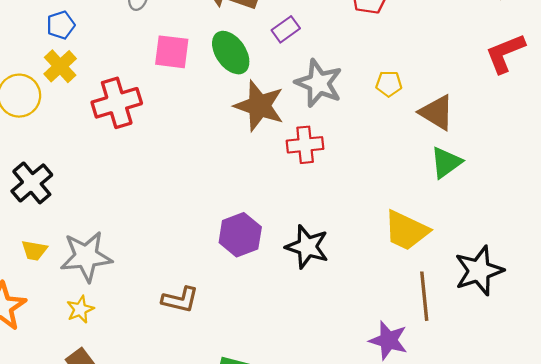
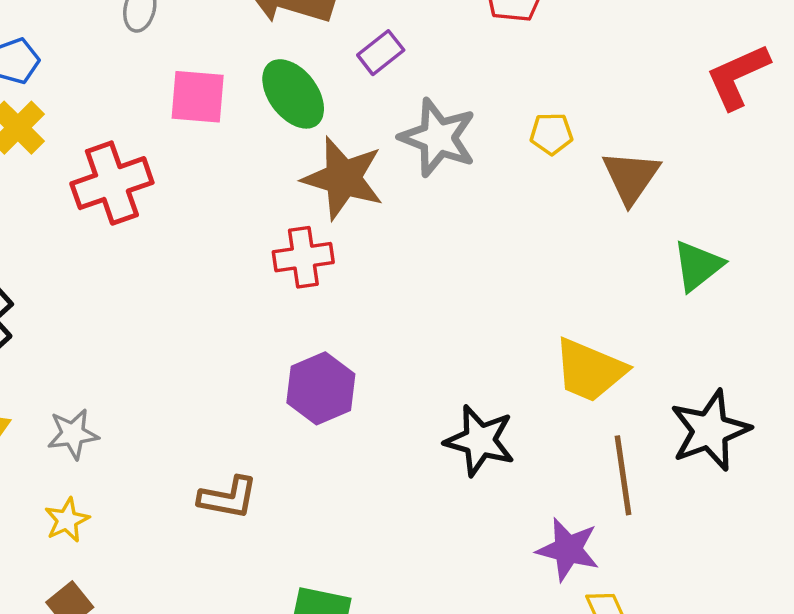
brown triangle: (437, 112) -> (631, 177), turned 36
red cross: (305, 145) -> (303, 257), moved
green triangle: (446, 162) -> (698, 266), moved
black star: (307, 247) -> (480, 441), moved
gray star: (86, 256) -> (73, 434), size x0.6

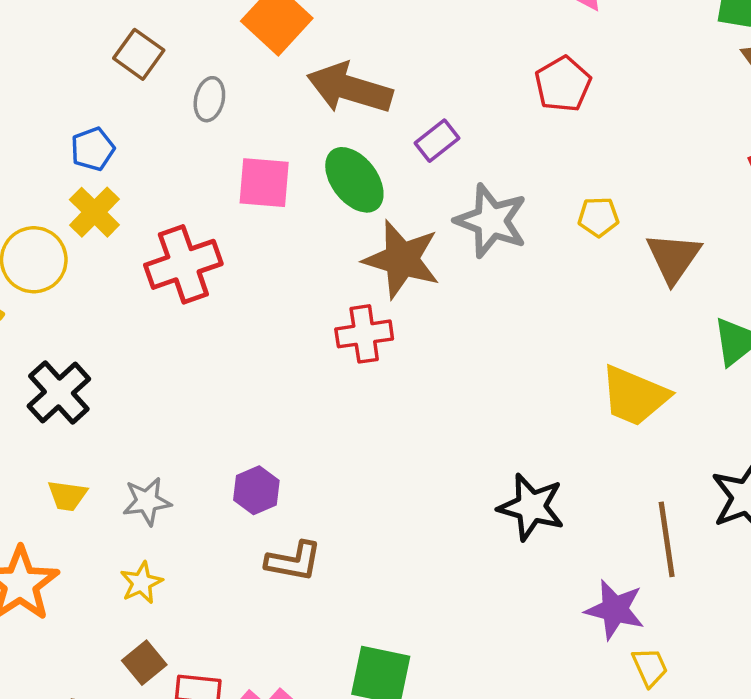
yellow trapezoid: (590, 370) -> (635, 396), moved
purple hexagon: (321, 388) -> (256, 490), moved, size x0.7

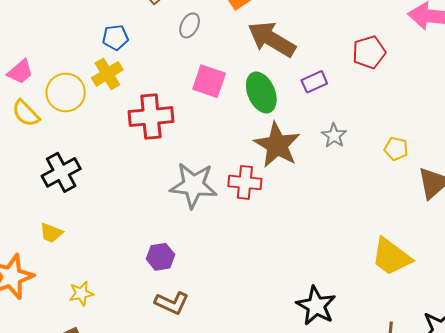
red pentagon: (563, 84) -> (369, 52), moved
gray star: (491, 221) -> (334, 136), size x0.6
gray star: (147, 501) -> (193, 185), moved, size x1.6

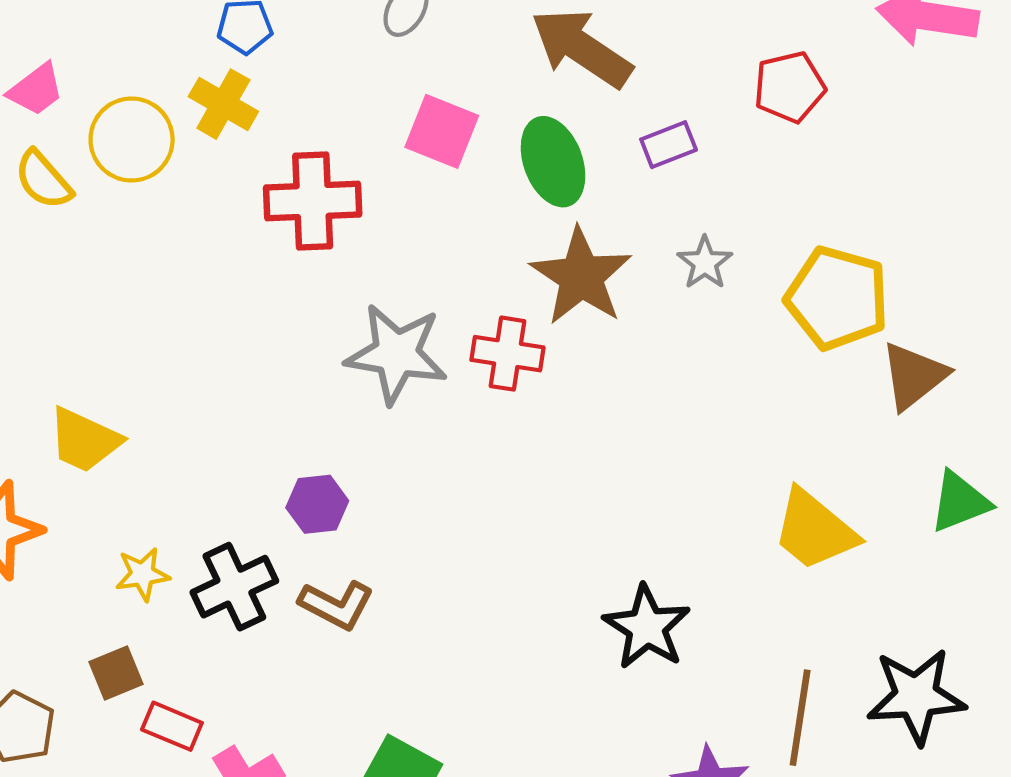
yellow cross: (107, 74) -> (223, 104), turned -32
yellow pentagon: (396, 149) -> (837, 298), size x2.0
black cross: (61, 172) -> (234, 587), moved
yellow trapezoid: (51, 233) -> (84, 440), size x1.5

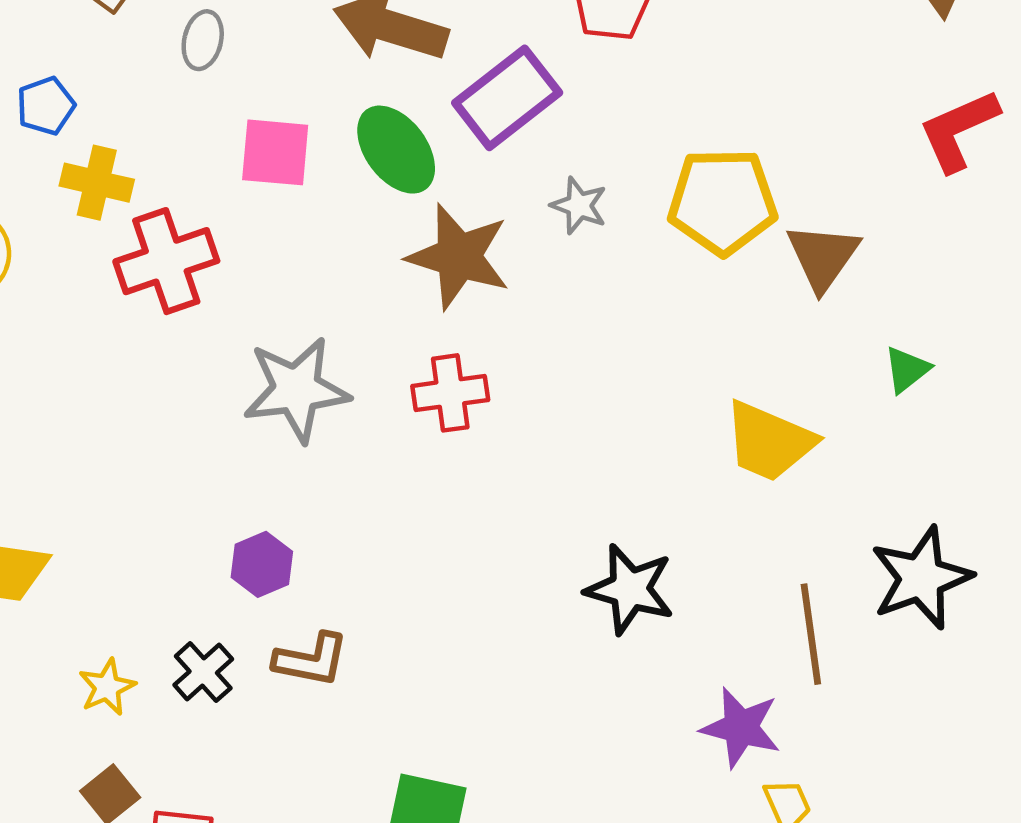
yellow cross: (223, 104) -> (97, 183), moved
purple rectangle: (669, 145) -> (507, 98), size x1.8
red cross: (507, 354) -> (450, 393), moved
green triangle: (960, 502) -> (907, 370), size x0.7
black cross: (234, 587) -> (203, 672), size x0.7

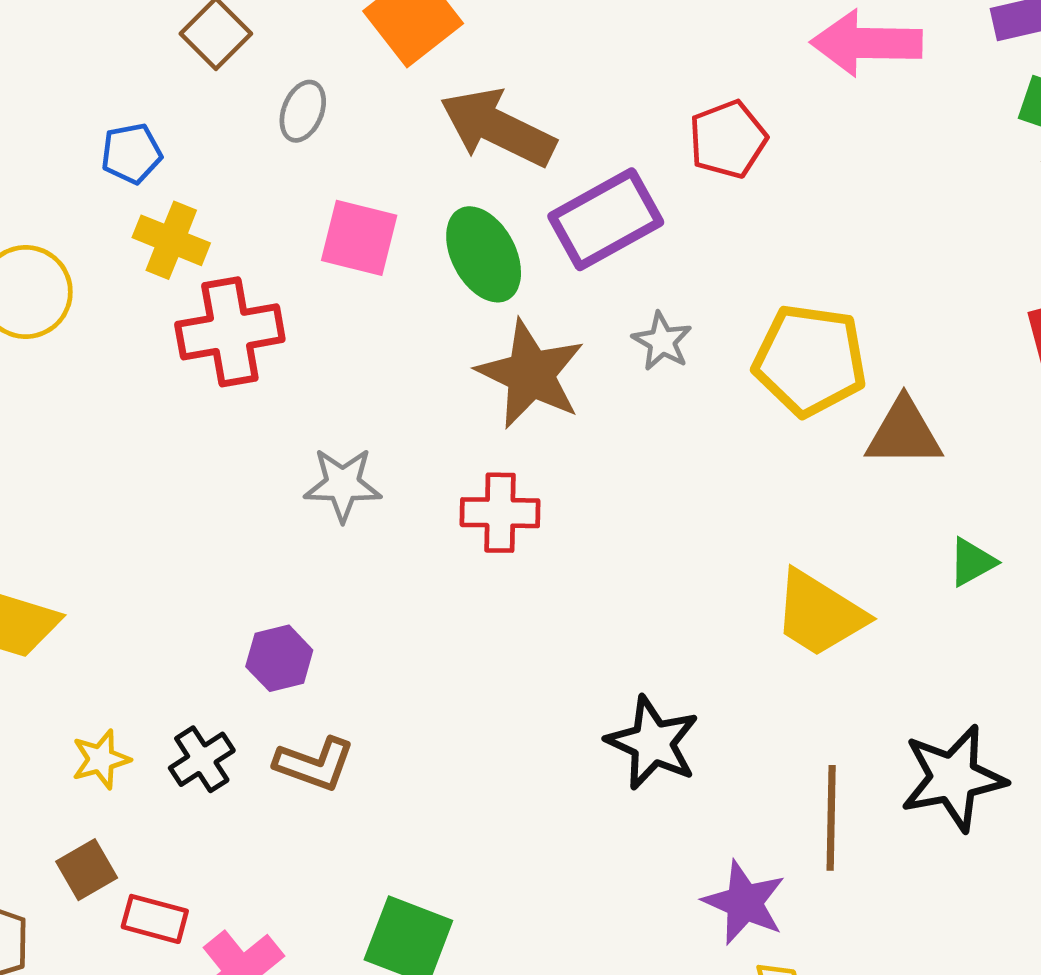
brown triangle: (823, 257) -> (904, 433), turned 46
gray star: (296, 390) -> (343, 485), size x0.7

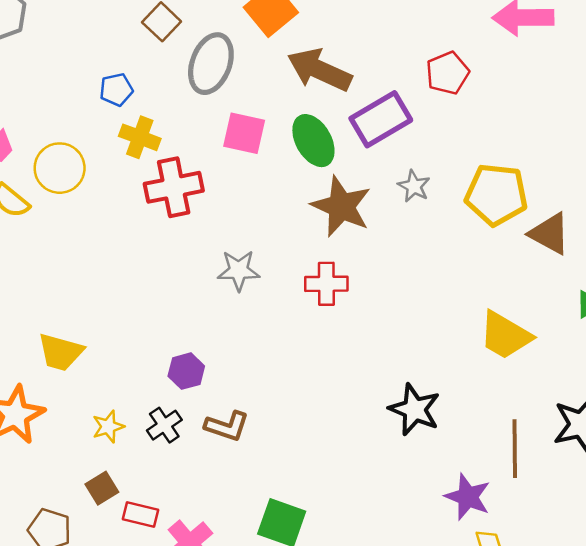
gray ellipse: (303, 111) -> (211, 64), size x1.8
brown triangle: (904, 433) -> (550, 234), turned 30
purple hexagon: (279, 658) -> (186, 371), moved

